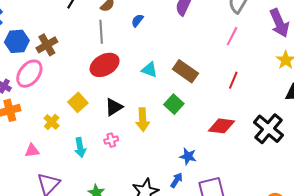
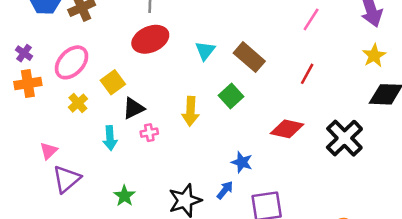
cyan triangle: (149, 70) -> (205, 51), turned 42
pink ellipse: (29, 74) -> (72, 62), moved
black triangle: (114, 107) -> (133, 108), moved
pink triangle: (32, 151) -> (49, 151), moved, turned -42

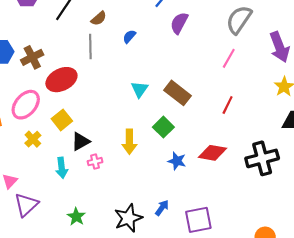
red ellipse: (150, 39) -> (61, 80), moved
black cross: (344, 138) -> (262, 158), turned 32
blue star: (242, 162) -> (177, 161), moved

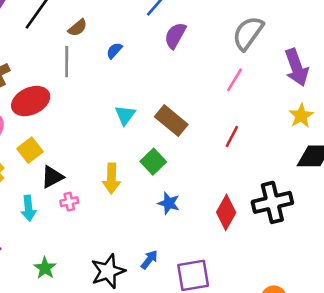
red diamond: (213, 153) -> (226, 212), moved, turned -72

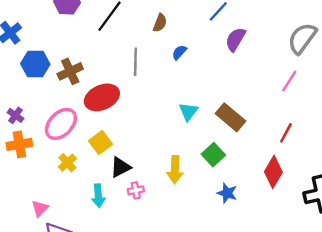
brown semicircle: (78, 28) -> (160, 23), moved, turned -30
red diamond: (226, 212) -> (273, 172), moved

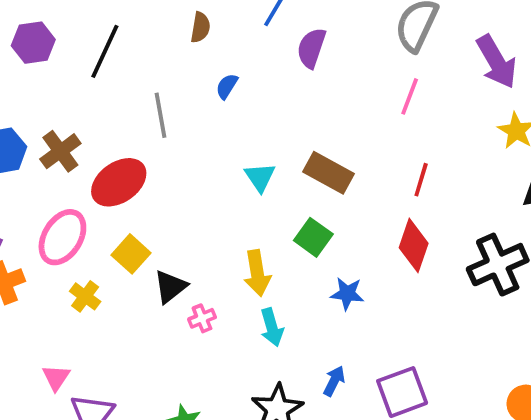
brown semicircle: (160, 23) -> (200, 27), moved
cyan arrow: (98, 196) -> (272, 327), moved

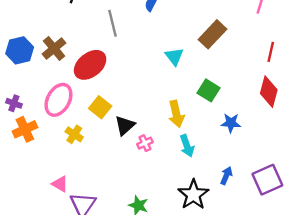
brown rectangle: (329, 173) -> (213, 34), moved, turned -72
pink triangle: (56, 378) -> (60, 184), turned -30

